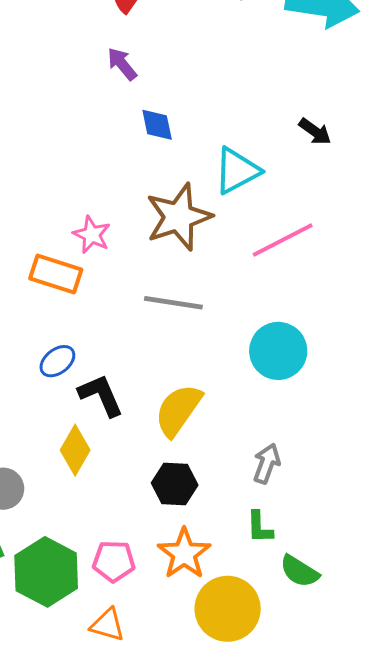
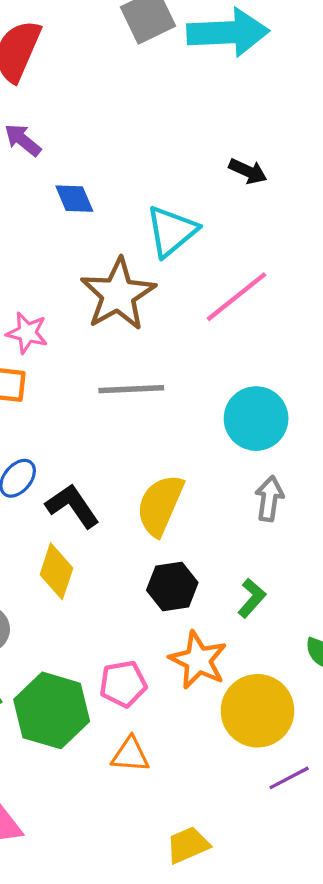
gray arrow: (267, 464) -> (269, 499), moved
green L-shape: (260, 527) -> (252, 598), moved, turned -126

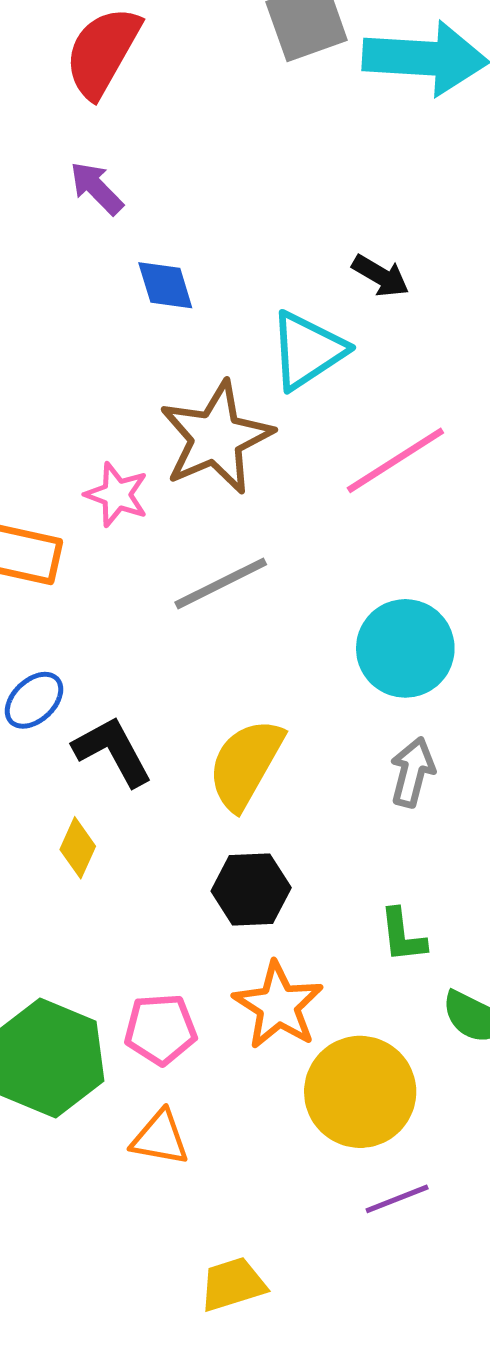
black arrow: (248, 171) -> (381, 276), moved
pink star: (27, 333) -> (117, 495), moved
gray line: (131, 389) -> (221, 583), turned -30
yellow diamond: (56, 571) -> (78, 848), size x0.7
green L-shape: (252, 598) -> (403, 935), moved, turned 126

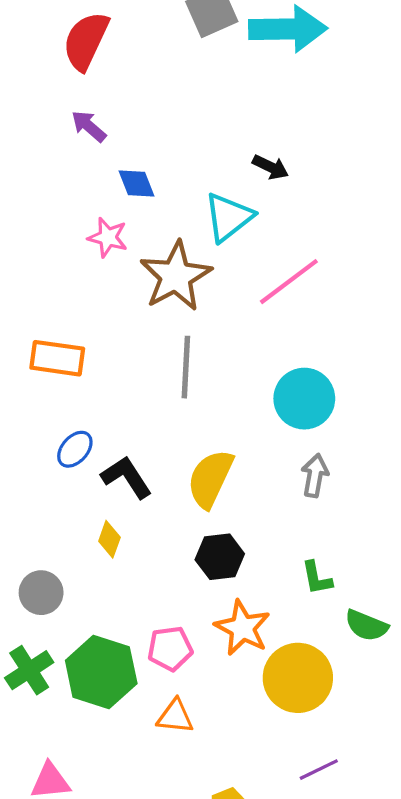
pink star: (117, 495) -> (108, 237), moved
gray line: (221, 583) -> (186, 367), turned -56
purple line: (397, 1199) -> (319, 770), moved

